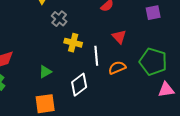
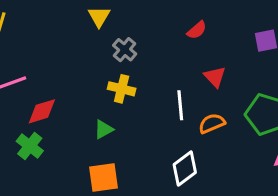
yellow cross: (73, 43) -> (122, 89), moved
white diamond: (79, 85) -> (185, 169), moved

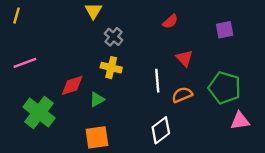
red diamond: (42, 111) -> (72, 85), moved
green cross: (30, 146) -> (39, 113), size x1.5

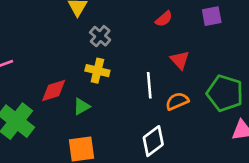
purple square: (225, 30) -> (212, 16), moved

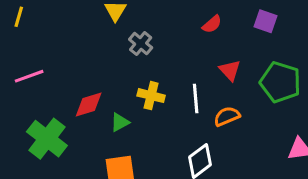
purple square: (212, 16) -> (265, 21), turned 30
yellow cross: (97, 71) -> (151, 96), moved
green pentagon: (225, 93) -> (280, 82), moved

